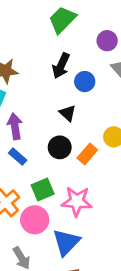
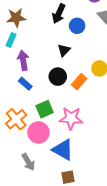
black triangle: (68, 113) -> (64, 50), turned 32
blue triangle: (66, 242) -> (63, 150), turned -45

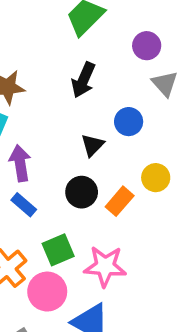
blue circle: (77, 26) -> (129, 122), moved

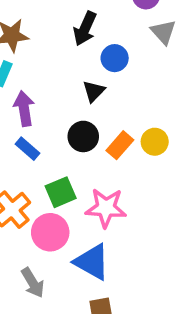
blue circle: (129, 122) -> (115, 58), moved
yellow circle: (156, 178) -> (155, 142), moved

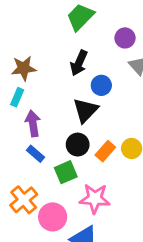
black triangle: (94, 91) -> (86, 110), size x1.5
green square: (61, 192) -> (66, 172), moved

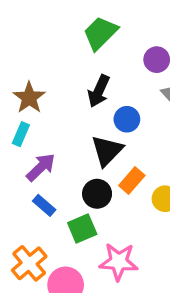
brown star: (24, 68) -> (29, 98), turned -30
purple arrow: (33, 124) -> (41, 167), turned 55
orange rectangle: (105, 151) -> (132, 181), moved

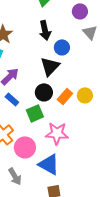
black arrow: (99, 91) -> (45, 30), turned -36
orange rectangle: (132, 181) -> (65, 96), moved

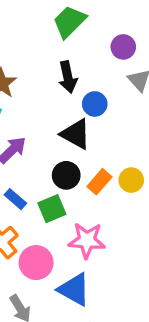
black triangle: (50, 66) -> (76, 134), turned -45
blue rectangle: (12, 99) -> (15, 199), moved

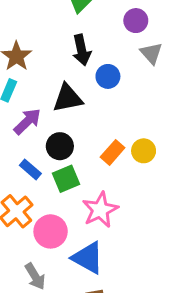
black triangle: (76, 134) -> (68, 98), moved, turned -40
black circle: (66, 175) -> (60, 146), moved
pink star: (87, 240) -> (100, 210), turned -30

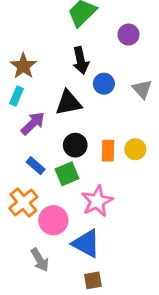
gray triangle: (151, 53) -> (142, 89), moved
black circle: (60, 146) -> (75, 145), moved
orange rectangle: (113, 152) -> (108, 151), turned -40

